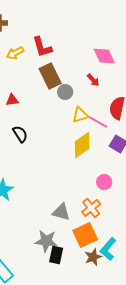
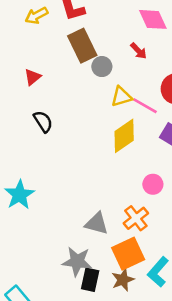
red triangle: (12, 100) -> (33, 77), turned -32
brown star: (93, 257) -> (123, 280), moved

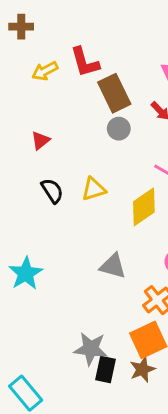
brown rectangle: (82, 46) -> (114, 93), moved
yellow triangle: (122, 97) -> (94, 189), moved
gray triangle: (97, 224) -> (113, 266), moved

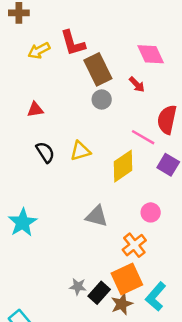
red triangle: (40, 140) -> (35, 110), turned 30
gray star: (91, 349) -> (78, 287), size x0.6
black rectangle: (105, 369) -> (99, 293), moved, turned 30

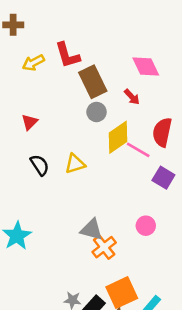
red triangle: (35, 110) -> (30, 122), turned -36
yellow diamond: (123, 166) -> (118, 137), moved
orange cross: (134, 245) -> (104, 247), moved

